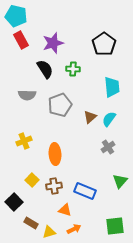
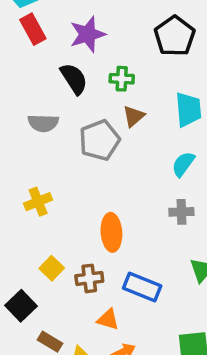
brown triangle: (90, 117) -> (134, 116), moved
gray cross: (108, 147) -> (181, 212), turned 32
orange ellipse: (55, 154) -> (111, 232), moved

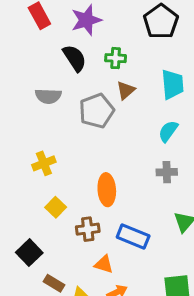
yellow square: (52, 268) -> (56, 207), moved

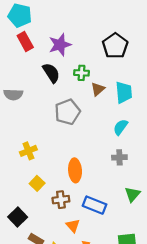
brown triangle: (126, 90) -> (98, 89), moved
gray semicircle: (48, 96) -> (13, 95), moved
orange triangle: (104, 264) -> (73, 226), turned 32

